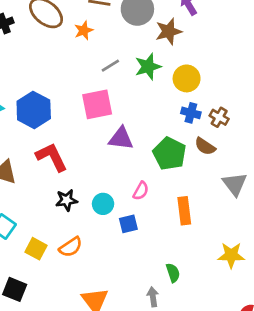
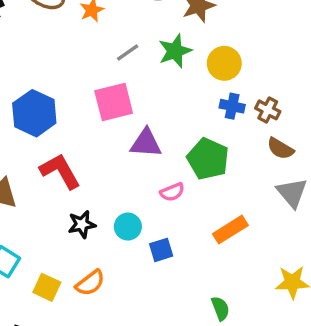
brown semicircle: (205, 146) -> (280, 149), moved
pink semicircle: (141, 191) -> (172, 192), moved, turned 42
orange rectangle: (184, 211) -> (230, 230), turned 68

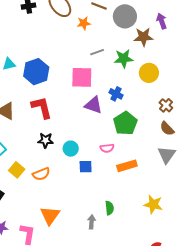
blue cross: (232, 106) -> (116, 94), moved
pink semicircle: (172, 192) -> (107, 148), moved

